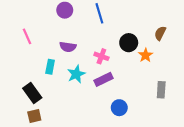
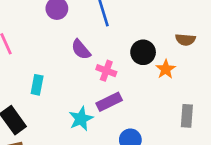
brown semicircle: (160, 33) -> (185, 40), turned -112
purple semicircle: (68, 47) -> (81, 49), moved, turned 42
cyan star: (76, 74) -> (81, 119), moved

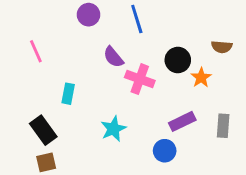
pink cross: (106, 71) -> (140, 79), size x1.4
purple rectangle: (109, 102) -> (182, 121), moved

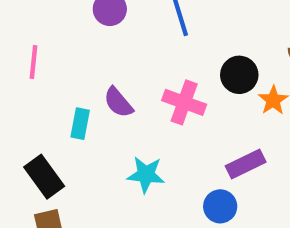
pink line: (36, 51) -> (33, 62), turned 30
purple semicircle: (113, 57) -> (118, 102), moved
cyan star: (113, 129) -> (146, 175), turned 30

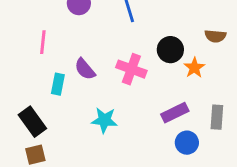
pink line: (33, 62) -> (43, 42), moved
blue circle: (220, 206) -> (187, 143), moved

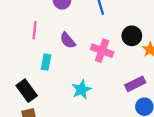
purple semicircle: (85, 69) -> (68, 40), moved
cyan star: (104, 120) -> (81, 90), turned -30

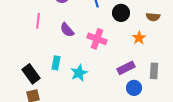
black circle: (132, 36) -> (121, 13), moved
cyan rectangle: (46, 62) -> (56, 63), moved

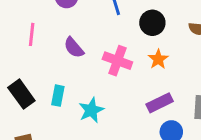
orange star: (139, 38) -> (158, 59), moved
black rectangle: (31, 74) -> (21, 94), moved

